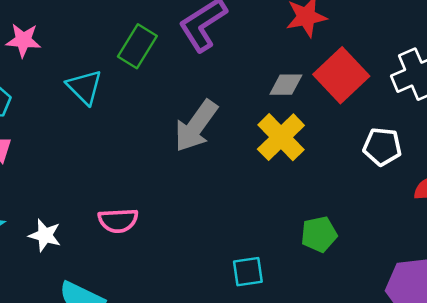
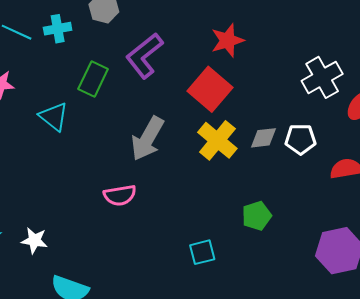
red square: (341, 75) -> (210, 89), moved
gray diamond: (286, 85) -> (263, 138), moved
pink semicircle: (118, 220) -> (120, 195), moved

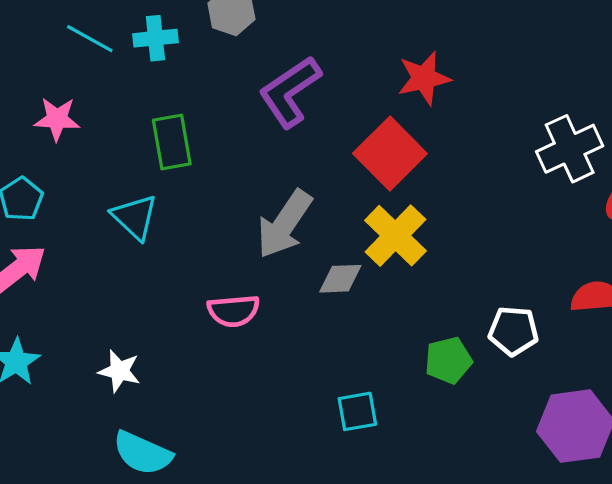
green rectangle: (93, 79) -> (172, 142), moved, turned -40
cyan triangle: (54, 117) -> (135, 217), moved
gray diamond: (263, 138) -> (340, 279), moved
white pentagon: (300, 139) -> (513, 331), moved
white star: (34, 240) -> (119, 371), moved

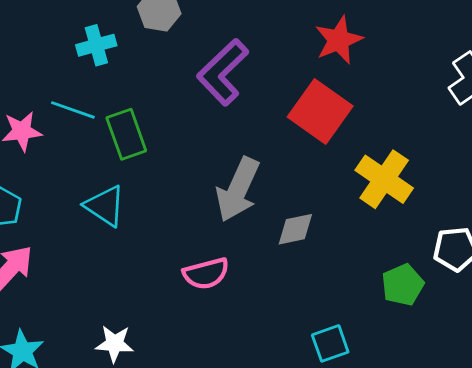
cyan line: (90, 39) -> (73, 110), moved
yellow cross: (395, 236) -> (384, 179), moved

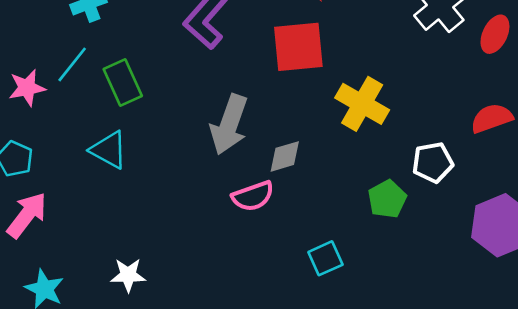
cyan line: (73, 110) -> (72, 64), turned -66
red square: (320, 111) -> (298, 47), turned -36
pink semicircle: (206, 273) -> (253, 196), moved

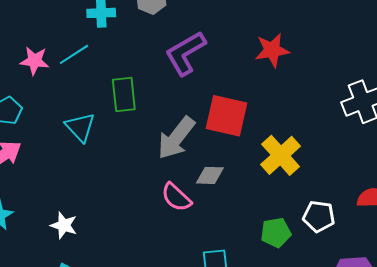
red square: (298, 47) -> (227, 116), moved
green rectangle: (123, 83) -> (124, 94), moved
pink semicircle: (253, 196) -> (176, 197), turned 44

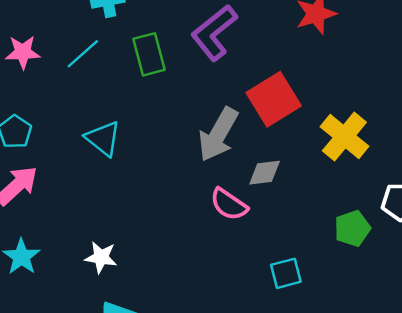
pink star: (35, 61) -> (23, 52), moved
green rectangle: (124, 94) -> (149, 54), moved
red square: (227, 116) -> (274, 99), turned -36

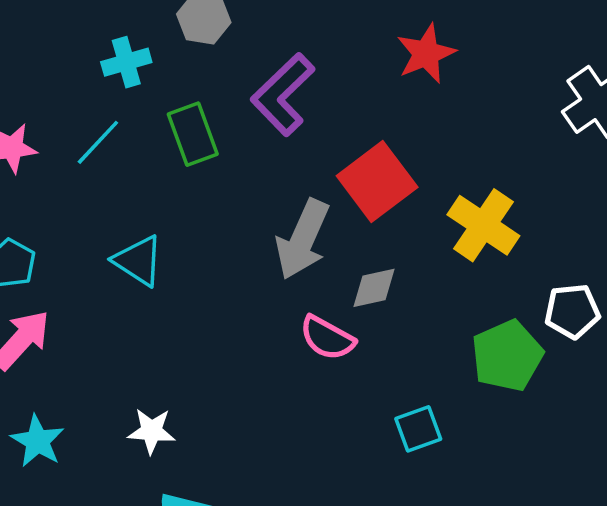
green pentagon: (352, 228) -> (507, 356), size x1.4

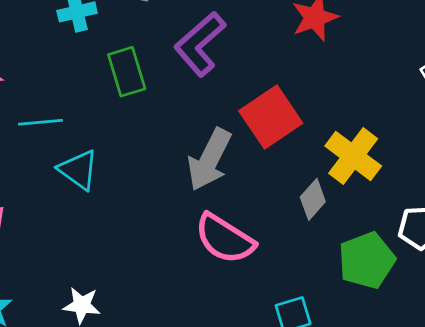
cyan line: (98, 142) -> (40, 122), moved, turned 39
gray diamond: (374, 288) -> (313, 199), moved, turned -39
pink semicircle: (327, 338) -> (225, 239), size x1.4

